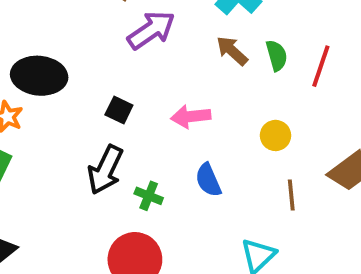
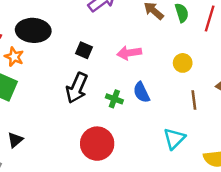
green cross: (149, 196) -> (114, 99), moved

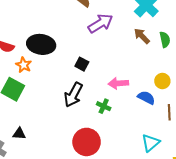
pink arrow: (129, 53) -> (118, 83), moved
blue semicircle: (141, 92) -> (146, 98), moved, turned 138
black triangle: (15, 140) -> (19, 134), turned 40

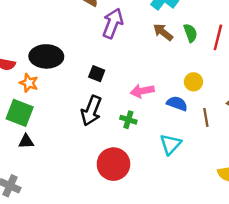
purple arrow: (100, 23) -> (113, 23), turned -30
black triangle: (19, 134) -> (26, 141), moved
cyan triangle: (151, 143) -> (170, 144), moved

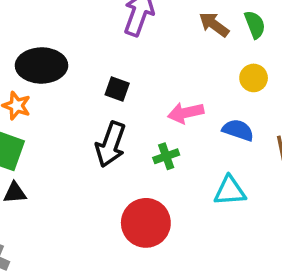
yellow circle: (193, 82) -> (254, 78), moved
green cross: (128, 120) -> (166, 156), turned -35
cyan triangle: (170, 144) -> (230, 191), turned 45

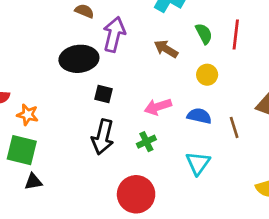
brown arrow: (214, 24) -> (166, 49), moved
black ellipse: (41, 65) -> (79, 59), moved
cyan triangle: (230, 191) -> (198, 163), turned -44

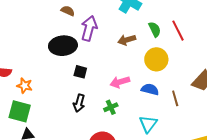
red line: (236, 35) -> (178, 31), turned -35
brown arrow: (166, 49) -> (127, 40), turned -48
yellow circle: (207, 75) -> (156, 59), size x1.5
black arrow: (103, 137) -> (79, 103), size x0.7

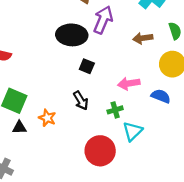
orange star: (25, 86) -> (47, 118), moved
black arrow: (79, 103) -> (81, 101), turned -54
cyan triangle: (148, 124) -> (133, 131), moved

